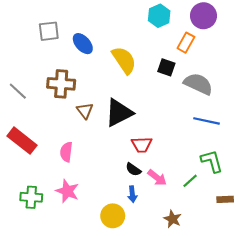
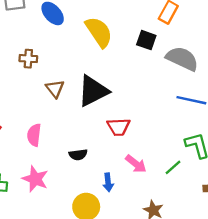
brown cross: (61, 84) -> (28, 59), size x0.6
black semicircle: (133, 169) -> (78, 155), moved, turned -42

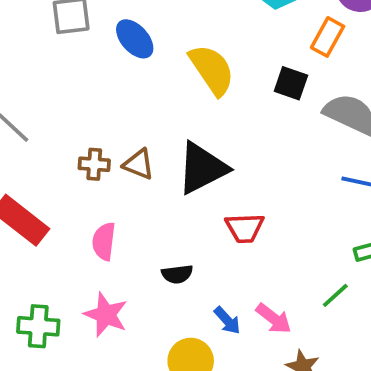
brown cross: (28, 59) -> (94, 164), moved
brown triangle: (55, 89) -> (139, 164), turned -30
pink arrow: (136, 164) -> (274, 319), moved
blue arrow: (108, 182) -> (227, 320), turned -36

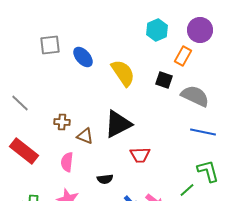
brown triangle: (139, 164) -> (85, 136), moved

